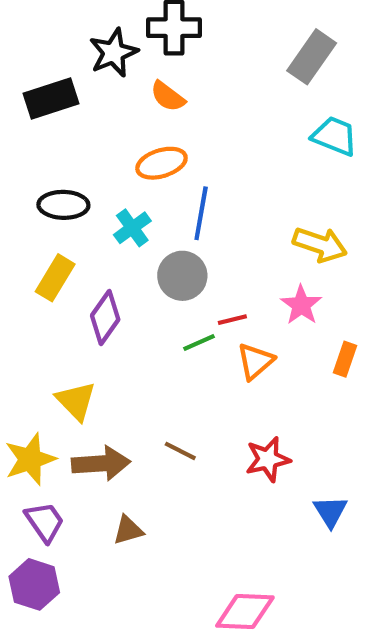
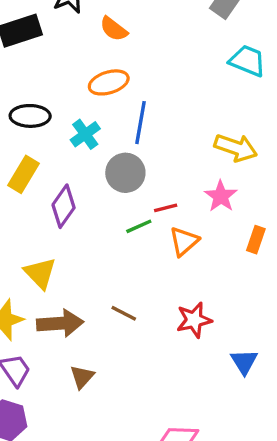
brown triangle: (128, 530) -> (82, 377), turned -32

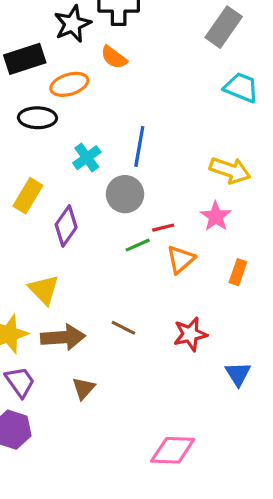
orange ellipse: (109, 82) -> (69, 84), moved
black ellipse: (30, 116) -> (37, 118), moved
orange rectangle: (256, 240) -> (238, 272), moved

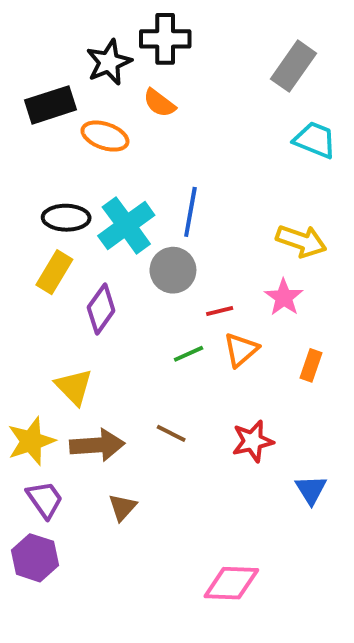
orange ellipse: (69, 84) -> (105, 136), turned 36
black ellipse: (37, 118) -> (66, 218), moved
cyan cross: (87, 158) -> (126, 225), size x1.6
green line: (138, 245) -> (189, 354), moved

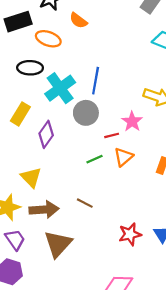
black ellipse: (66, 218) -> (30, 68), moved
pink star: (284, 297) -> (132, 121), moved
red star: (253, 441) -> (130, 234), moved
brown triangle: (122, 507) -> (58, 244), size x1.8

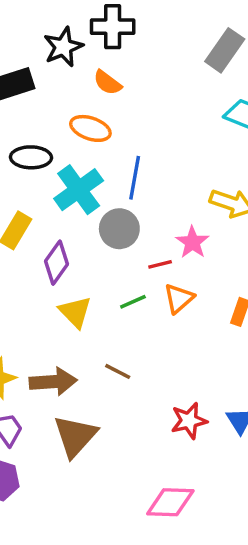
orange ellipse: (48, 39) -> (90, 128), moved
yellow triangle: (31, 177) -> (75, 312), moved

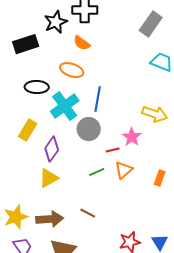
yellow triangle: (75, 312) -> (49, 178), moved, turned 45

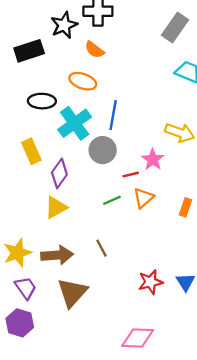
yellow rectangle: (28, 130) -> (31, 151), turned -55
brown line: (88, 213) -> (101, 248), turned 35

